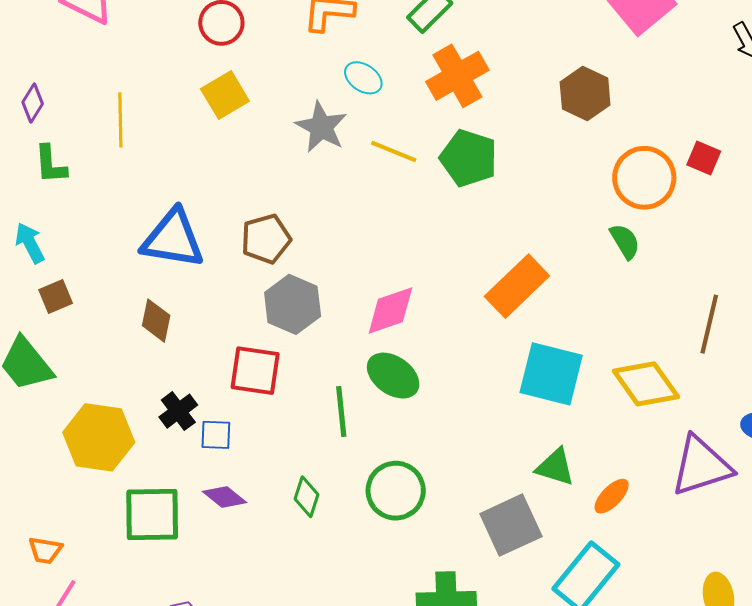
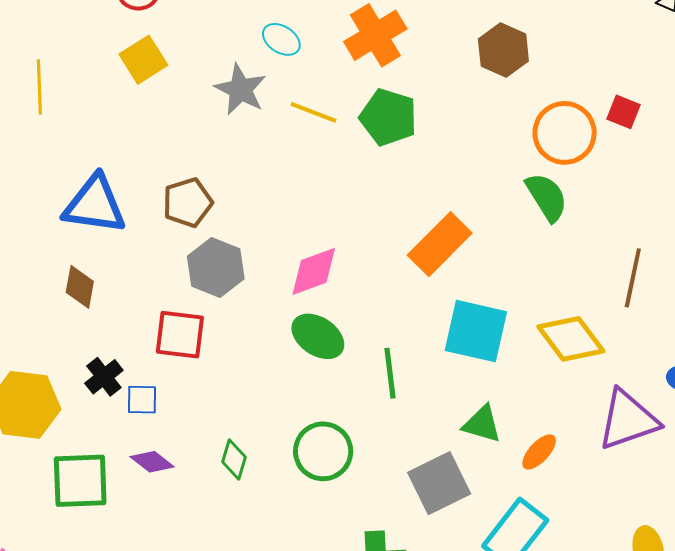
green semicircle: (625, 241) -> (547, 197), size x1.4
green line: (341, 411) -> (390, 373), moved

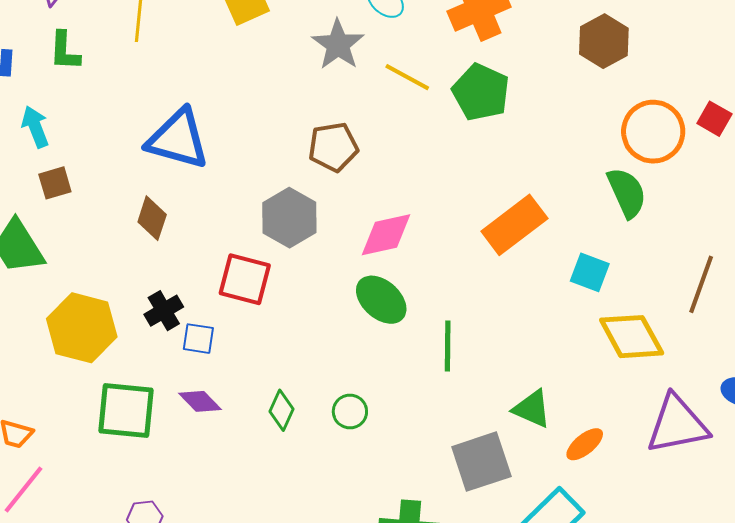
brown pentagon: (188, 203) -> (333, 147), moved
cyan square: (476, 331) -> (590, 272), moved, size x0.6
green circle: (323, 451) -> (350, 412), moved, size x0.6

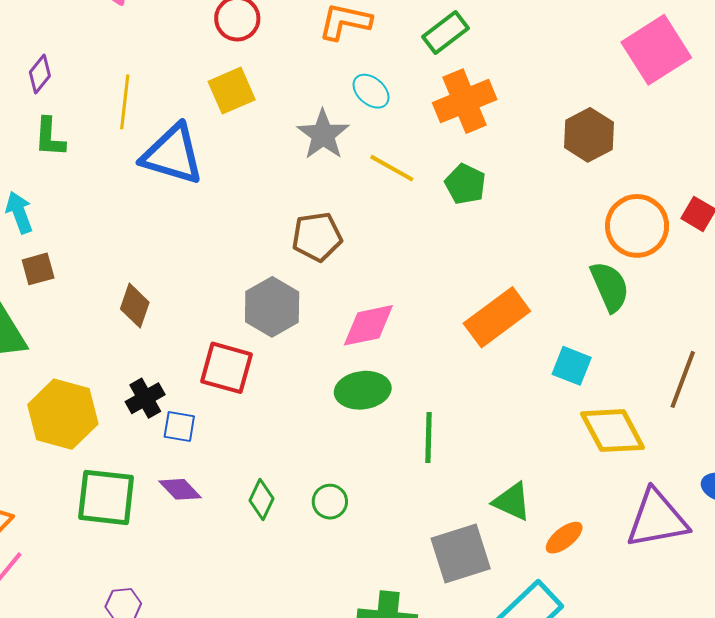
green pentagon: (481, 92) -> (465, 184), size x0.7
blue triangle: (178, 139) -> (172, 155), moved
green ellipse: (381, 300) -> (363, 390), turned -50

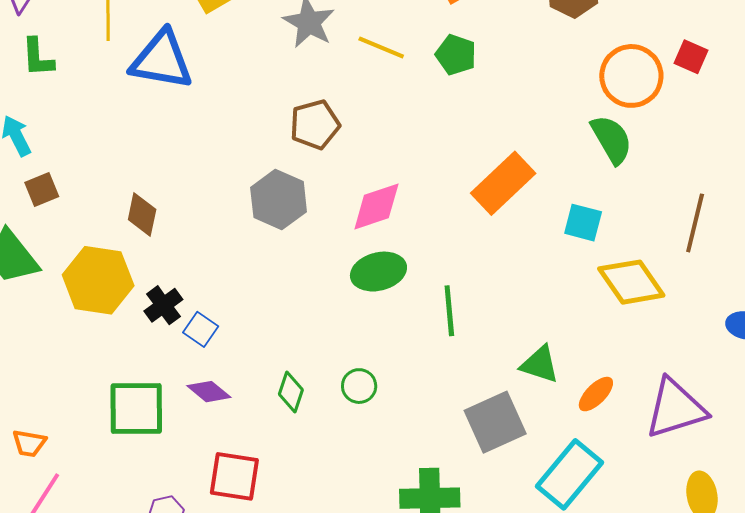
red square: (227, 368) -> (234, 476), moved
yellow hexagon: (63, 414) -> (98, 280), moved
blue square: (179, 427) -> (201, 329), turned 32
purple triangle: (657, 519) -> (676, 408), moved

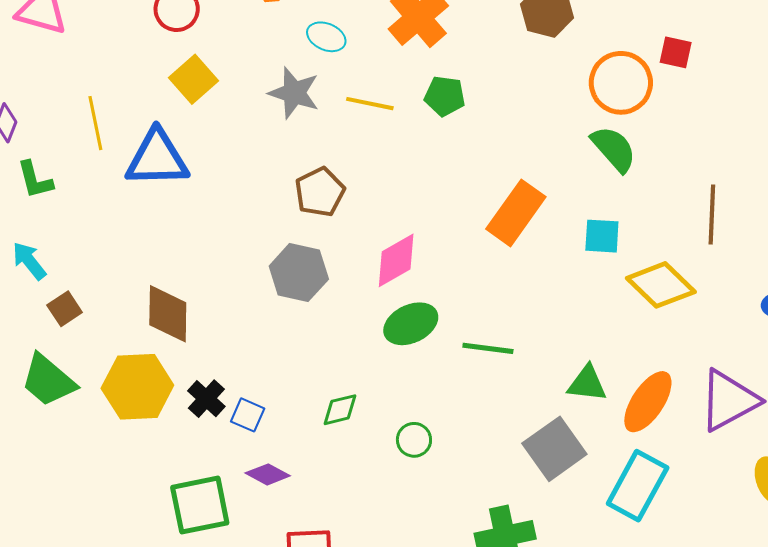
brown diamond: (142, 215) -> (168, 314), size x1.4
green line: (449, 311) -> (488, 348), turned -66
green diamond: (291, 392) -> (340, 410), moved, turned 69
orange ellipse: (596, 394) -> (648, 402), size x1.6

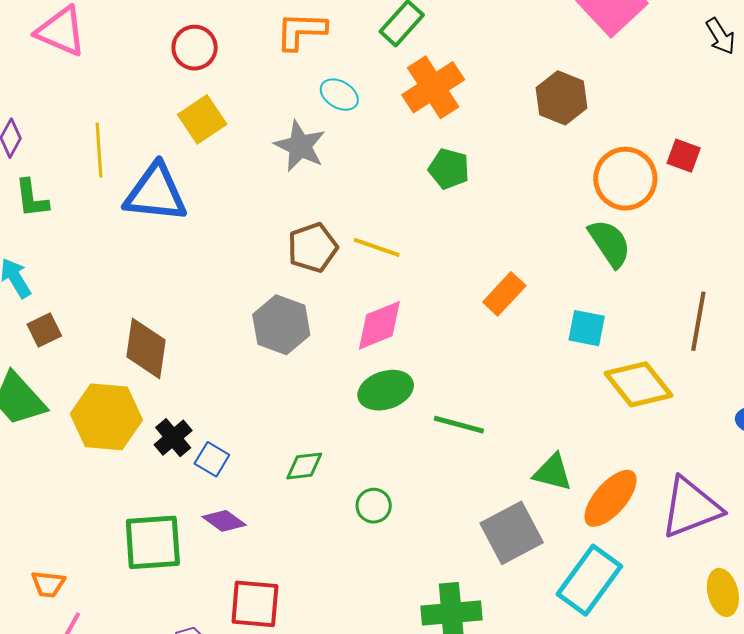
yellow line: (370, 104) -> (377, 247), moved
orange rectangle: (516, 213) -> (504, 294), size x0.7

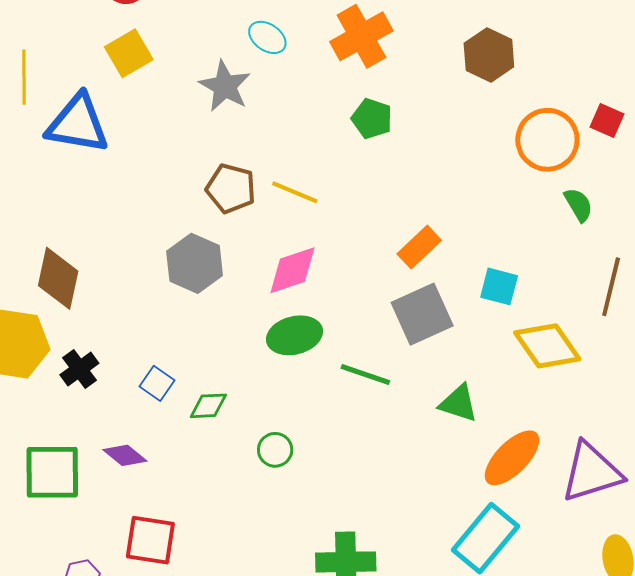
green semicircle: (610, 243) -> (579, 205), moved, size x0.7
brown pentagon: (313, 248) -> (231, 188), turned 30
blue square: (212, 459) -> (157, 383), moved
green triangle: (553, 472) -> (459, 403), moved
gray square: (512, 533) -> (422, 314), moved

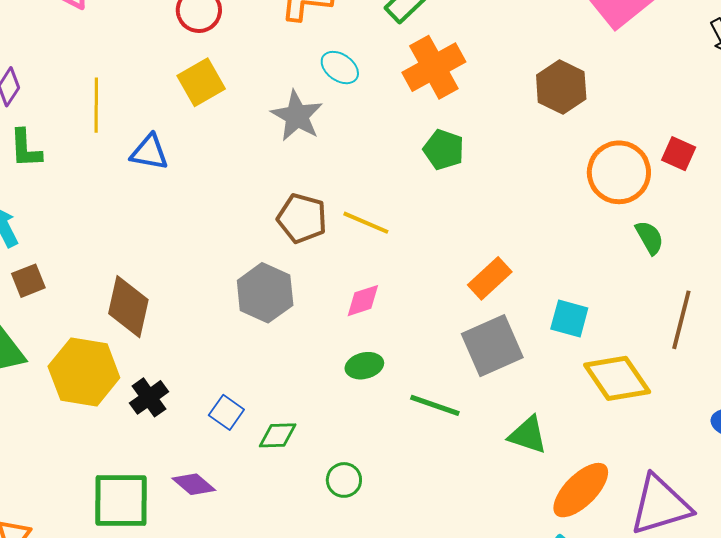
blue triangle: (78, 124) -> (149, 152), size x0.6
pink diamond: (292, 270) -> (363, 301), size x0.7
green ellipse: (295, 335) -> (364, 366), size x0.7

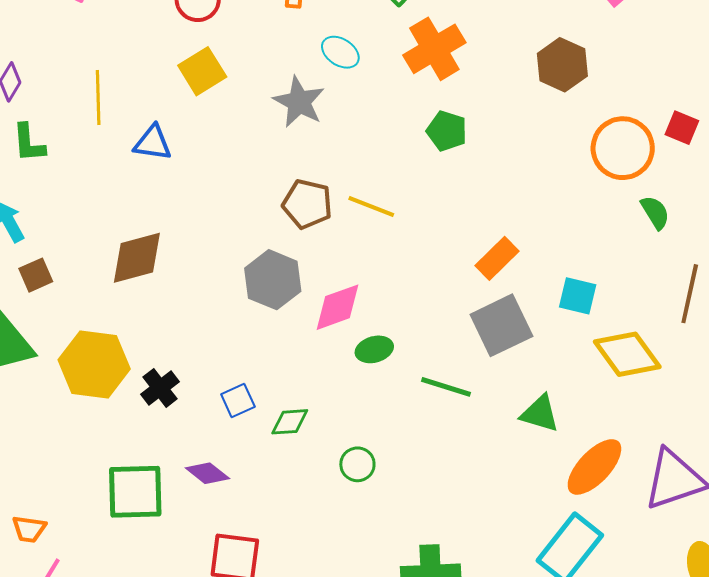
pink diamond: (363, 301) -> (338, 307), moved, size x1.4
brown diamond: (128, 307) -> (137, 258), moved, turned 64
blue square: (226, 412) -> (238, 400), turned 32

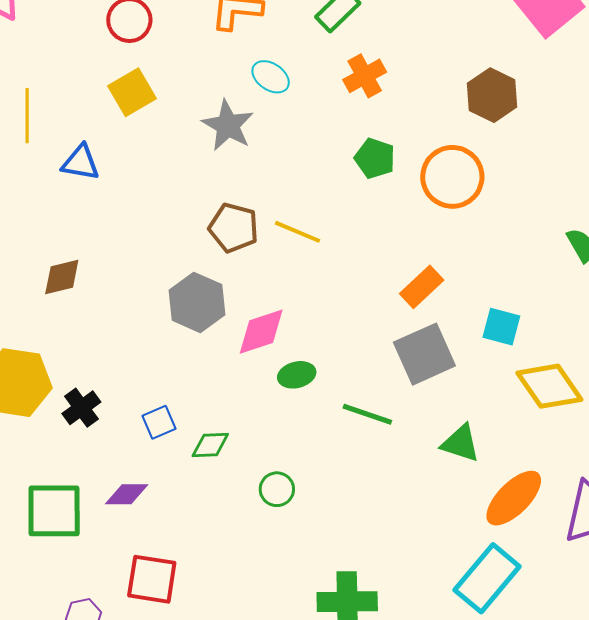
orange cross: (434, 49) -> (365, 76), size x0.7
orange circle: (623, 148) -> (452, 177), moved
brown diamond: (137, 258) -> (62, 277), size x0.7
purple diamond: (207, 473) -> (127, 494), turned -39

